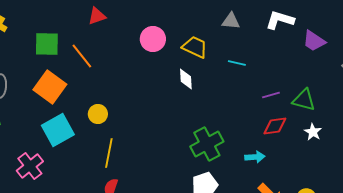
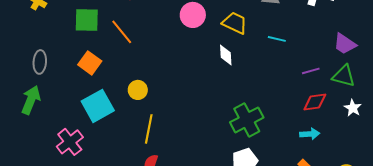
purple trapezoid: (314, 41) -> (345, 44), moved
orange square: (50, 87) -> (90, 63), size x0.7
cyan arrow: (255, 157) -> (310, 134), moved

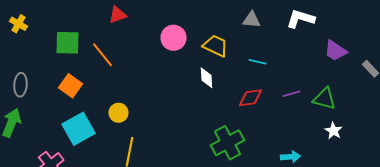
purple trapezoid: (345, 44) -> (336, 51), moved
red diamond: (315, 102) -> (250, 98), moved

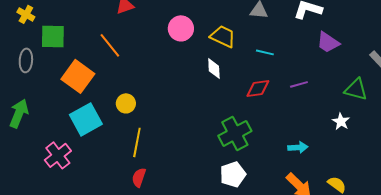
green square: (68, 43) -> (53, 36), moved
purple trapezoid: (336, 51) -> (328, 42), moved
gray ellipse: (20, 85) -> (26, 60), moved
orange square: (70, 86) -> (78, 76), size x1.4
green triangle: (324, 99) -> (356, 89), moved

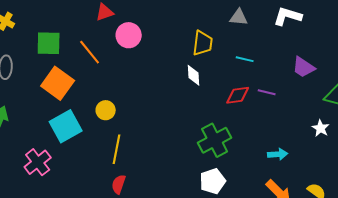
pink circle: (181, 28) -> (129, 35), moved
green square: (53, 36) -> (49, 43), moved
yellow trapezoid: (223, 36) -> (203, 43), turned 72
purple trapezoid: (328, 42) -> (304, 67), moved
purple line: (299, 84) -> (267, 92), moved, turned 30

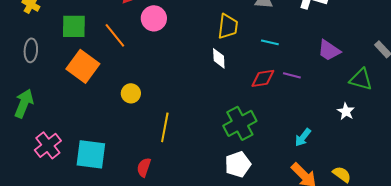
cyan square: (66, 126) -> (91, 154), moved, turned 36
yellow line: (117, 149) -> (165, 127), moved
cyan arrow: (278, 154) -> (303, 137), turned 132
pink cross: (38, 162) -> (48, 145), moved

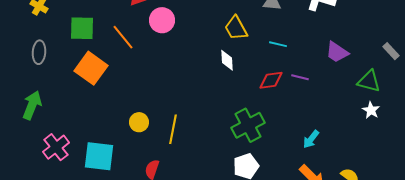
yellow trapezoid: (228, 26) -> (236, 28), turned 144
yellow circle: (131, 93) -> (139, 122), moved
white star: (346, 111) -> (371, 110), moved

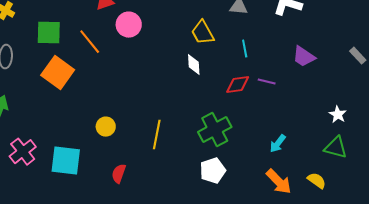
cyan line: (278, 44) -> (245, 49), turned 66
green triangle: (369, 81) -> (336, 148), moved
yellow line: (173, 129) -> (157, 135), moved

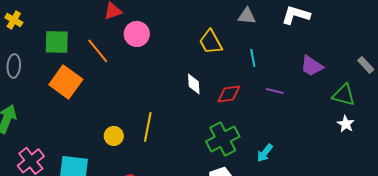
white diamond: (194, 65) -> (194, 84), moved
red diamond: (238, 85) -> (229, 94), moved
yellow line: (157, 135) -> (148, 127), moved
cyan arrow: (278, 144) -> (265, 153), moved
green triangle: (336, 148) -> (344, 95), moved

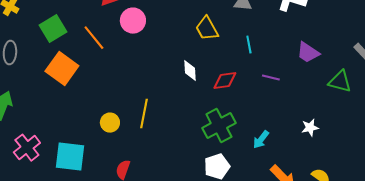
green square: (57, 42) -> (53, 29), turned -32
white star: (346, 124) -> (310, 128), moved, turned 30

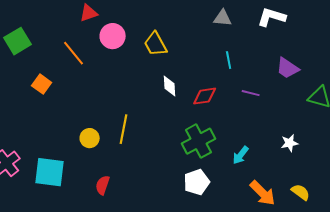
green square: (53, 29) -> (18, 41), moved
yellow trapezoid: (207, 29) -> (156, 44), moved
orange square: (62, 69) -> (42, 84), size x0.6

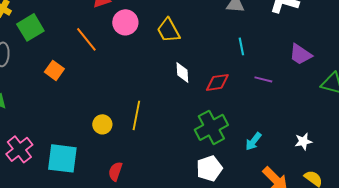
white star: (290, 143) -> (303, 141), moved

